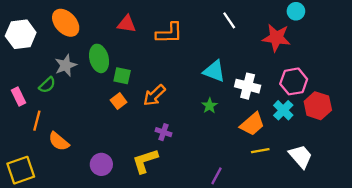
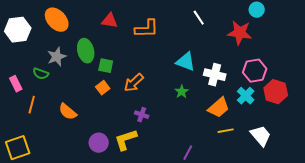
green semicircle: (47, 85) -> (41, 74), turned 63
orange semicircle: (59, 141) -> (68, 112), moved
purple circle: (101, 164) -> (99, 143), moved

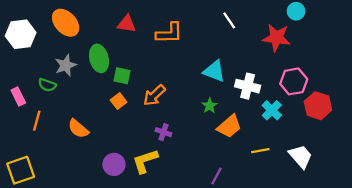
cyan cross: (246, 96) -> (272, 110), moved
orange trapezoid: (219, 108) -> (229, 126), moved

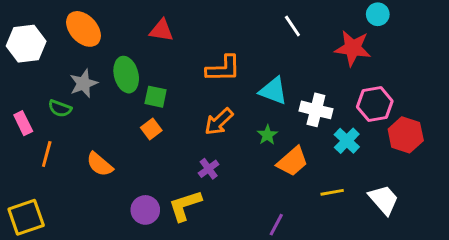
orange L-shape: (169, 33) -> (223, 69), moved
orange arrow: (154, 95) -> (219, 122), moved
purple cross: (164, 132) -> (209, 169), turned 35

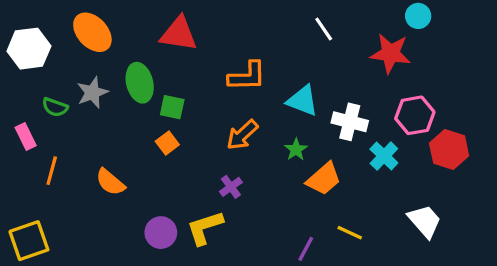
red triangle: (161, 30) -> (179, 34), size x1.4
green semicircle: (60, 108) -> (55, 107), moved
yellow line: (332, 192) -> (350, 233), moved, turned 35

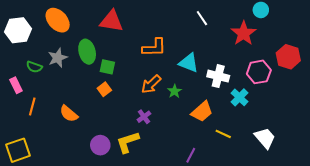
red star: (390, 53) -> (244, 33), turned 30
green star: (296, 149) -> (174, 91), moved
red hexagon: (449, 149) -> (288, 57), moved
yellow line: (350, 233) -> (223, 134), moved

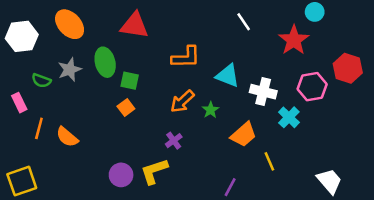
orange semicircle: (69, 114) -> (67, 137), moved
yellow line: (223, 134) -> (269, 161), turned 42
white trapezoid: (265, 138) -> (329, 181), moved

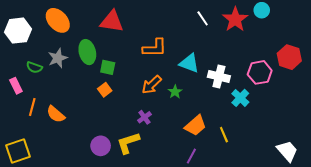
red star: (294, 40) -> (235, 19), moved
orange trapezoid: (244, 134) -> (195, 125), moved
white trapezoid: (329, 181) -> (287, 151), moved

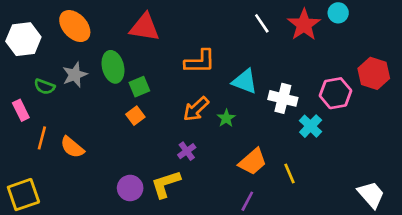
green square: (108, 67) -> (139, 87), turned -35

